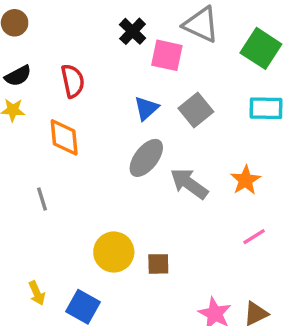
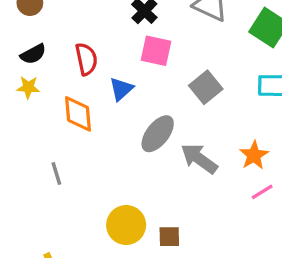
pink square: (167, 55) -> (156, 51), moved
blue triangle: (146, 108) -> (121, 89), moved
pink line: (254, 237) -> (262, 192), moved

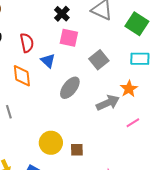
blue triangle: (121, 89) -> (48, 61), turned -35
orange star: (254, 155) -> (129, 89), moved
gray arrow: (199, 159) -> (108, 103), moved, turned 120

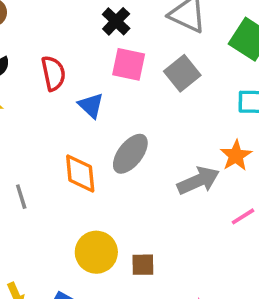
gray square: (99, 60) -> (182, 73), moved
orange diamond: (22, 76) -> (80, 173), moved

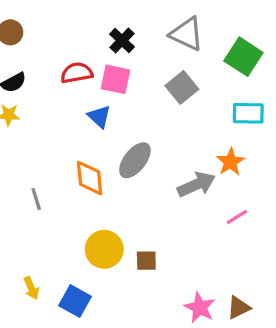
pink square: (129, 64) -> (116, 79), moved
red semicircle: (53, 73) -> (77, 73), moved, turned -88

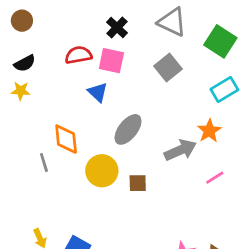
cyan rectangle: (248, 113) -> (224, 89), turned -32
orange diamond: (90, 178) -> (66, 139), moved
yellow circle: (104, 249) -> (102, 171), moved
brown square: (146, 261) -> (138, 183), moved

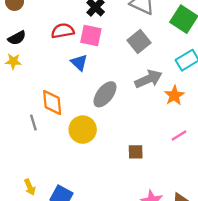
gray arrow: (180, 150) -> (148, 79), moved
brown square: (138, 183) -> (136, 152), moved

